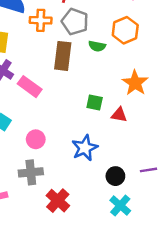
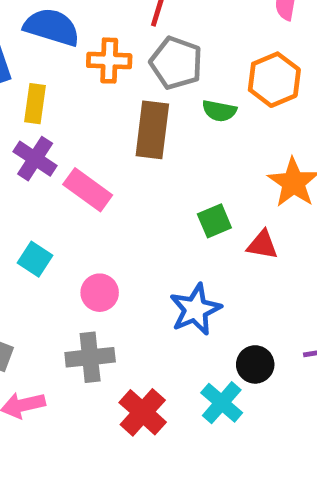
green square: (95, 102) -> (214, 221), turned -35
cyan cross: (120, 205) -> (222, 403), moved

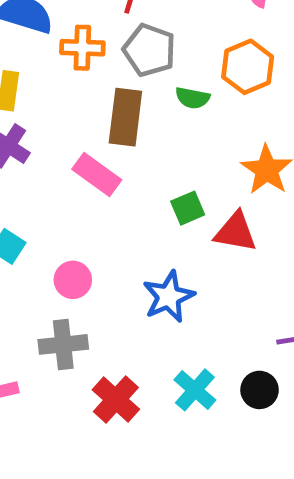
pink rectangle: (88, 190) -> (97, 175), moved
red triangle: (262, 245) -> (236, 232), size x1.4
black circle: (255, 364) -> (260, 390), moved

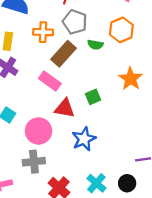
orange cross: (82, 48) -> (43, 32), moved
brown rectangle: (125, 117) -> (63, 54), turned 35
red triangle: (236, 232) -> (65, 108), moved
pink circle: (73, 280) -> (38, 131), size x1.5

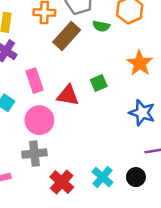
pink rectangle: (50, 81) -> (34, 81), moved, turned 35
blue star: (84, 139) -> (142, 113), moved, turned -30

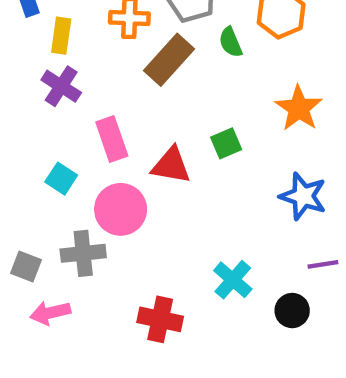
green semicircle: (101, 26) -> (231, 42), turned 56
gray cross: (34, 154) -> (83, 253), moved
cyan cross: (102, 177) -> (233, 280), moved
red cross: (62, 182) -> (160, 319), turned -30

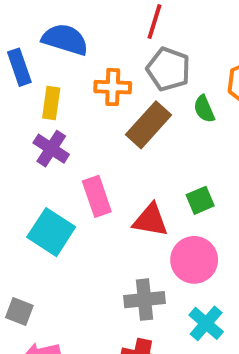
cyan square: (61, 179) -> (51, 232), size x1.6
pink circle: (121, 209) -> (194, 260), moved
gray cross: (83, 253) -> (145, 300), moved

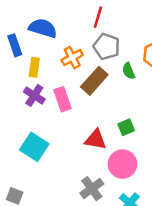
orange cross: (113, 87) -> (72, 58), turned -30
pink rectangle: (97, 196) -> (62, 99), moved
gray cross: (145, 300) -> (92, 189), turned -30

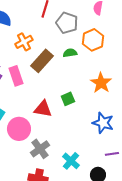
gray pentagon: (107, 47) -> (67, 23), moved
green semicircle: (129, 71) -> (70, 53), turned 104
pink circle: (122, 164) -> (19, 129), moved

